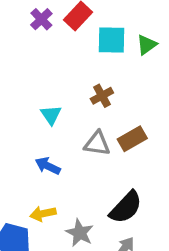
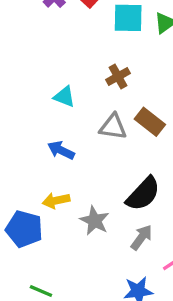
cyan triangle: (51, 115) -> (64, 97), turned -35
brown rectangle: (132, 139) -> (150, 122), turned 68

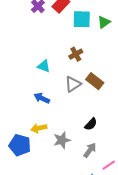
gray triangle: (113, 127) -> (73, 84), turned -42
black semicircle: (143, 194) -> (91, 124), size x0.6
gray star: (95, 221) -> (62, 140), turned 30

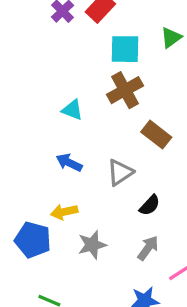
cyan square: (82, 19) -> (125, 49), moved
brown cross: (76, 54) -> (125, 90), size x1.5
gray triangle: (73, 84) -> (120, 172), moved
gray star: (62, 140) -> (92, 245), moved

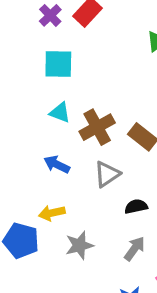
cyan square: (125, 49) -> (58, 64), moved
brown cross: (125, 90) -> (97, 127), moved
black semicircle: (150, 205) -> (136, 207), turned -145

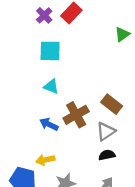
brown cross: (97, 127) -> (76, 115), moved
gray triangle: (107, 174) -> (106, 131), moved

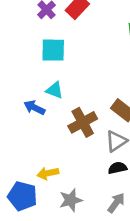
blue arrow: (49, 124) -> (34, 108), moved

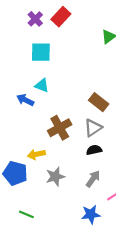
brown cross: (83, 122) -> (60, 128), moved

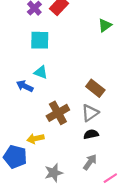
gray star: (55, 177) -> (54, 173), moved

